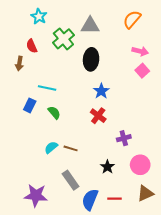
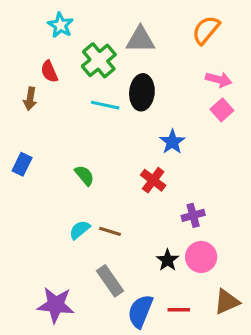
cyan line: (47, 88) -> (105, 105), moved
blue star: (101, 91) -> (172, 142), moved
blue rectangle: (30, 105) -> (22, 164), moved
pink circle: (140, 165) -> (201, 257), moved

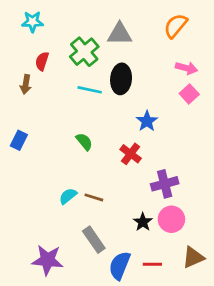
cyan star: (60, 25) -> (32, 22), moved, turned -30
red semicircle: (49, 72) -> (42, 61), turned 42
green semicircle: (84, 175) -> (84, 142), moved
purple cross: (193, 215) -> (165, 184), size x1.4

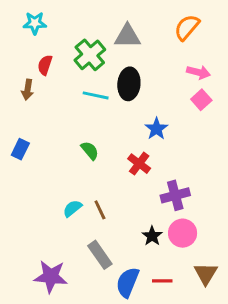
brown line: (94, 197) -> (100, 210), turned 48
brown triangle: (193, 257) -> (206, 274), turned -35

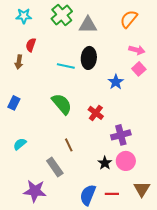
green cross: (90, 55) -> (62, 15), moved
blue star: (156, 129) -> (116, 82), moved
green semicircle: (90, 150) -> (62, 104), size x1.6
cyan semicircle: (72, 208) -> (20, 144), moved
gray rectangle: (100, 255) -> (55, 167), moved

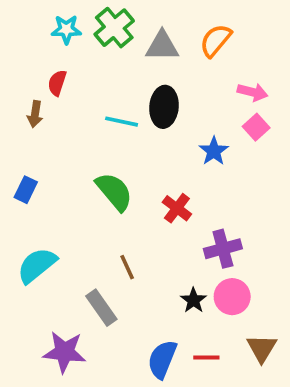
cyan star: (24, 16) -> (66, 29), moved
orange semicircle: (129, 19) -> (216, 40), moved
cyan semicircle: (20, 144) -> (37, 265), size x1.6

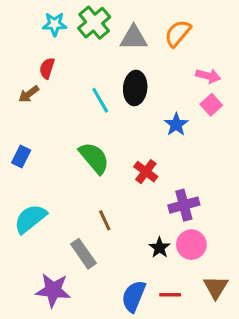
brown arrow: (35, 114) -> (29, 94), turned 45
cyan line: (122, 122) -> (100, 100), turned 48

